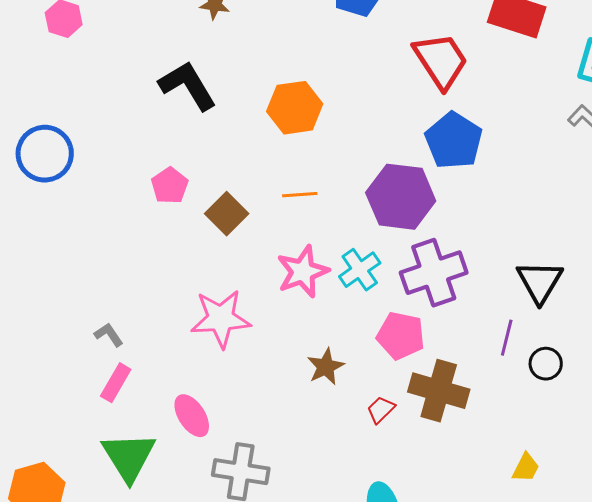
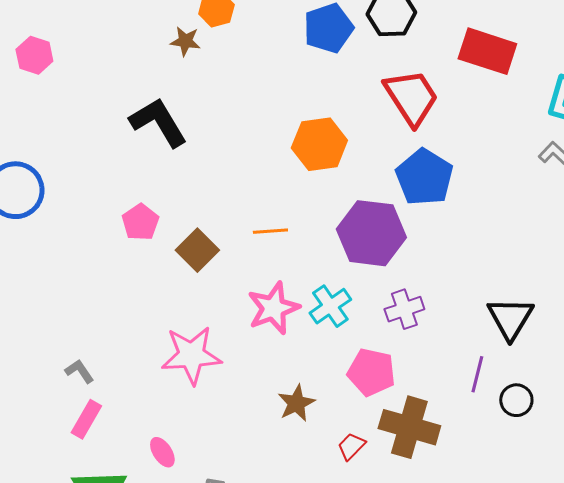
orange hexagon: (295, 108) -> (319, 144), moved
purple cross: (434, 273) -> (404, 309), size x0.6
pink ellipse: (192, 416) -> (162, 452), size x0.7

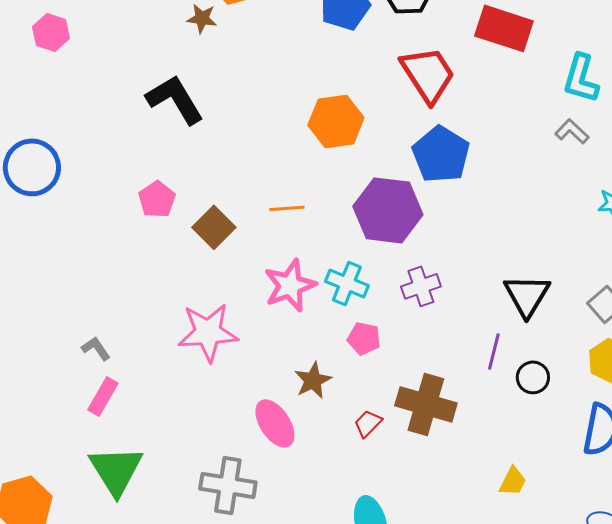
cyan cross: (330, 306) -> (347, 283), turned -33
pink pentagon: (371, 372) -> (364, 338), moved, size x0.7
pink ellipse: (162, 452) -> (275, 423), moved, size x1.6

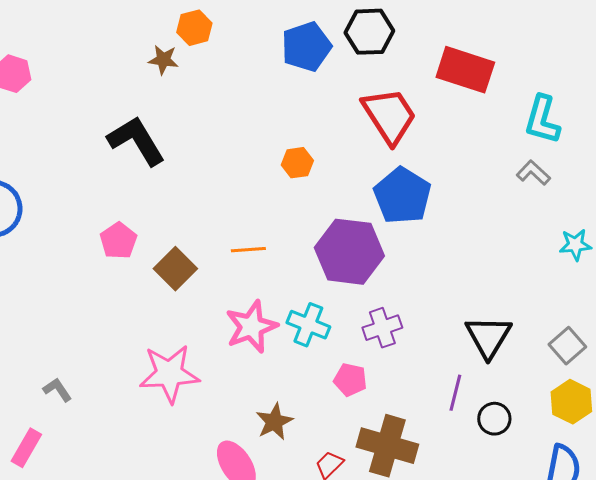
orange hexagon: (336, 121) -> (297, 163), size x0.6
pink pentagon: (364, 338) -> (350, 380), moved
pink rectangle: (103, 396) -> (26, 448), moved

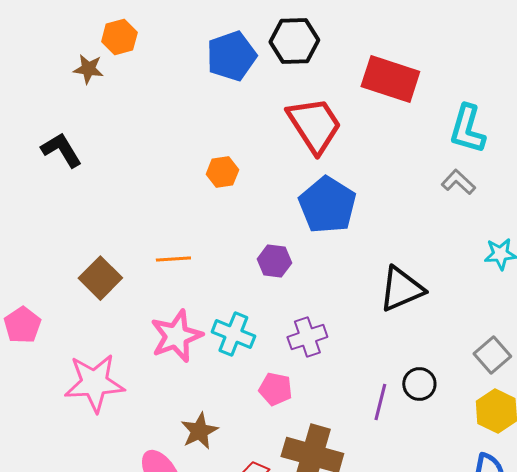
black L-shape: (136, 141) -> (61, 150), size x0.7
pink pentagon: (118, 241) -> (22, 325), moved
purple hexagon: (349, 252) -> (274, 261), size x0.5
black triangle: (488, 337) -> (401, 289), moved, turned 36
black circle: (494, 419) -> (419, 384), moved

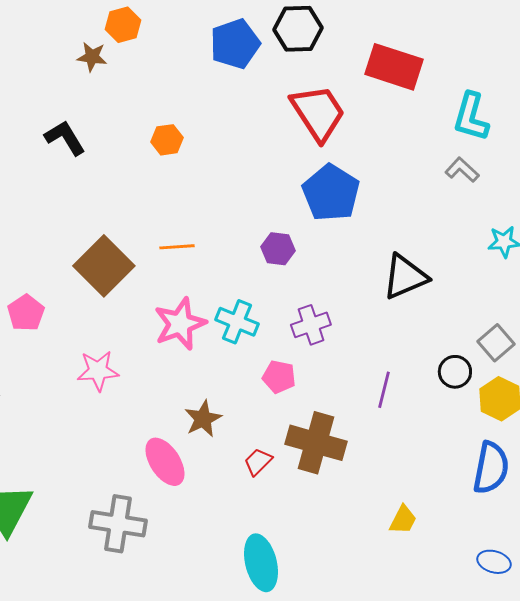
orange hexagon: (222, 172) -> (167, 140), moved
brown square: (100, 278) -> (104, 266), size x1.4
pink star: (94, 383) -> (98, 371), size x0.7
black circle: (419, 384) -> (455, 372), moved

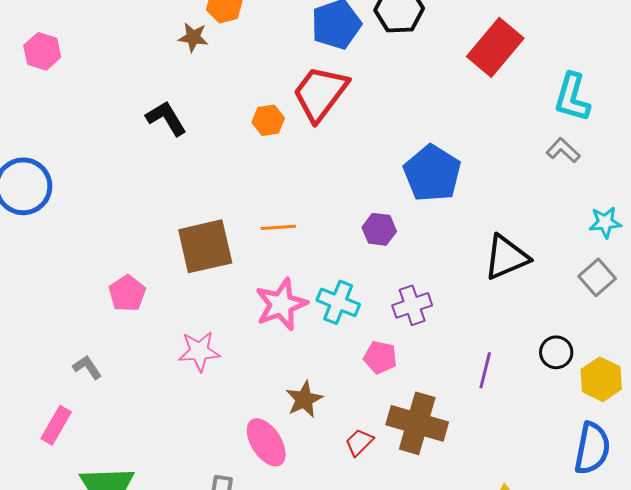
red rectangle: (394, 67) -> (495, 47), turned -68
red trapezoid: (318, 113) -> (320, 93), moved, turned -110
brown square: (104, 266) -> (205, 246), turned 32
gray square: (496, 343) -> (597, 277), moved

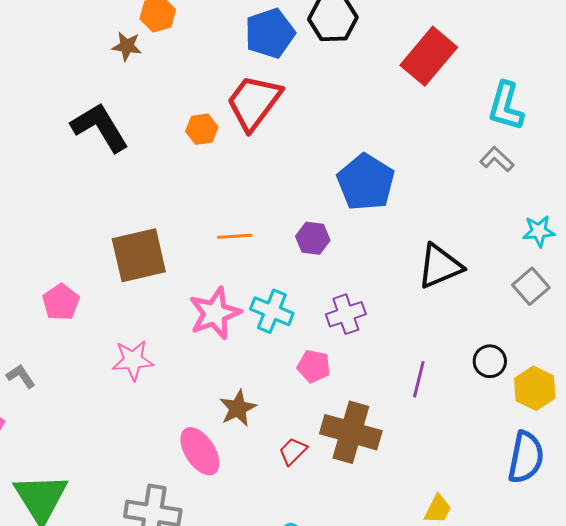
black L-shape: (166, 118) -> (100, 127), size x1.4
orange line: (278, 227) -> (235, 236), moved

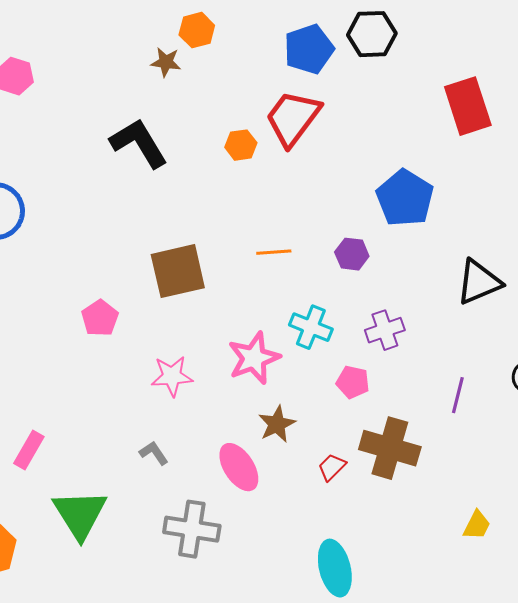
red rectangle: (429, 56) -> (468, 106), moved, turned -58
pink star: (215, 313) -> (254, 358), moved
gray L-shape: (21, 376) -> (154, 453), moved

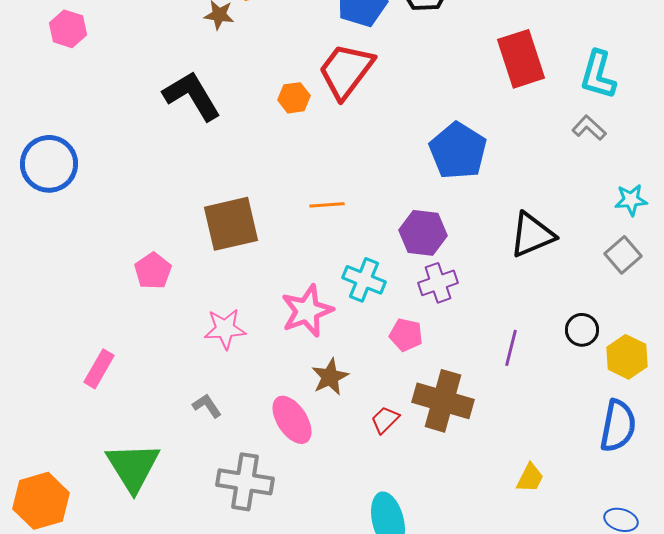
purple hexagon: (352, 254) -> (423, 233), moved, size x1.4
pink rectangle: (29, 450) -> (99, 369), moved

